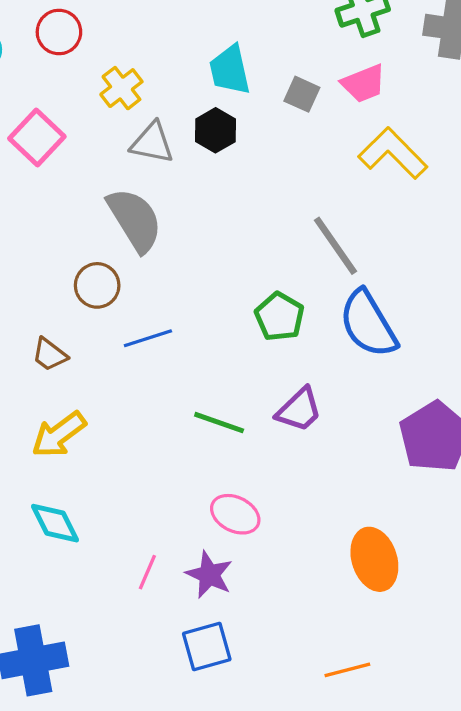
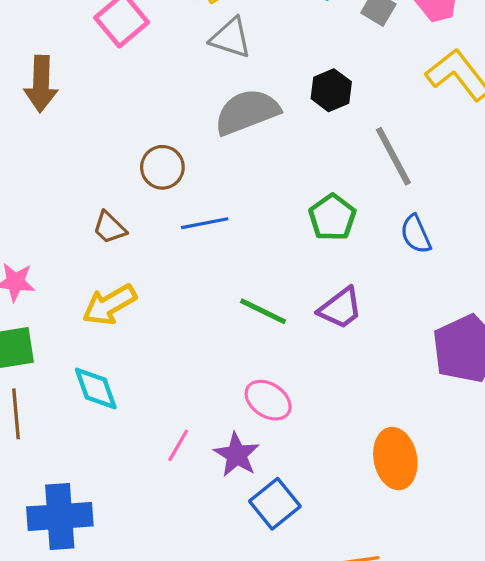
black hexagon: (215, 130) -> (331, 90), moved
gray semicircle: (135, 220) -> (247, 112), moved, turned -86
blue semicircle: (368, 324) -> (416, 234), size x0.6
blue square: (207, 647) -> (275, 504), moved, turned -30

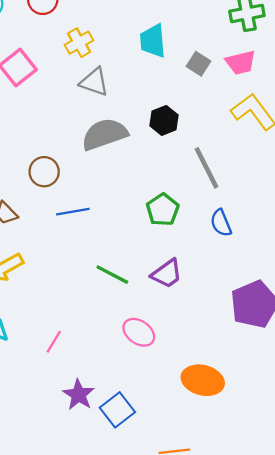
pink ellipse: (268, 400) -> (139, 332), moved
pink line: (178, 445) -> (54, 342), moved
purple star: (237, 455) -> (79, 395), moved
orange ellipse: (395, 459) -> (203, 380), turned -66

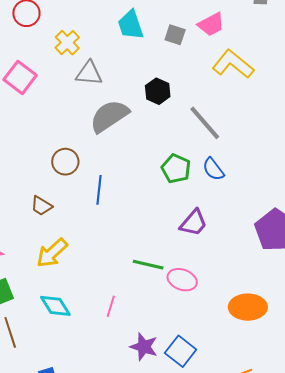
blue line: (73, 212) -> (99, 190), turned -60
blue semicircle: (221, 223) -> (213, 169), moved
green line: (112, 275) -> (148, 265), moved

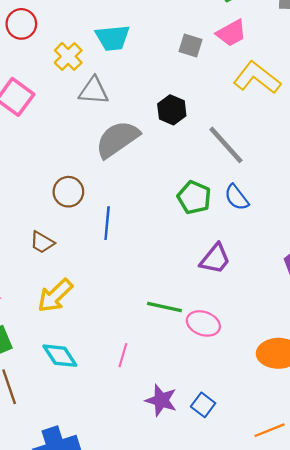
cyan trapezoid: (131, 25) -> (113, 38), moved, turned -76
blue square: (181, 351) -> (203, 405), size x0.7

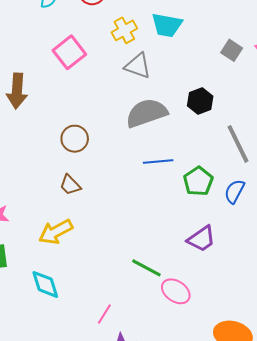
brown circle: (68, 192) -> (75, 139), moved
blue semicircle: (237, 197) -> (234, 191), turned 50
blue line: (107, 223) -> (158, 161), moved, turned 64
brown trapezoid: (42, 242) -> (70, 185), moved
pink line: (123, 355) -> (104, 314), moved

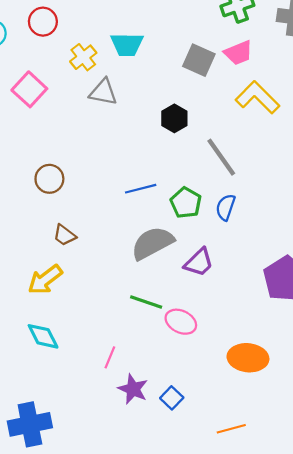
gray square: (232, 50) -> (199, 60), size x1.4
gray semicircle: (147, 113) -> (152, 243), moved
brown trapezoid: (70, 185) -> (64, 235), moved

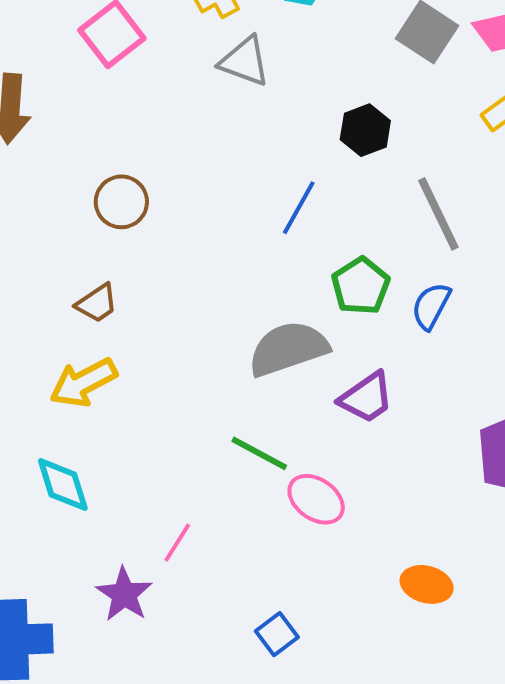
blue line: (141, 189) -> (299, 208), moved, turned -56
brown trapezoid: (64, 235) -> (97, 303), moved, turned -80
orange ellipse: (248, 358) -> (427, 584), size x0.7
purple star: (133, 389) -> (124, 594), moved

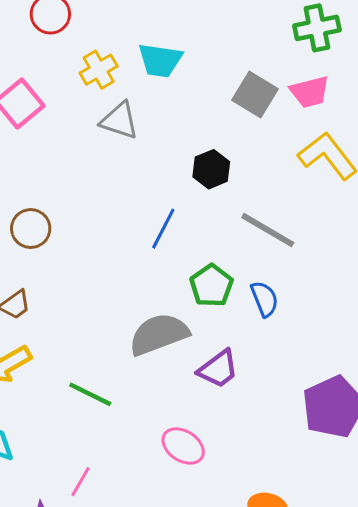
gray line: (438, 214) -> (268, 230), turned -32
blue semicircle: (431, 306) -> (264, 299), turned 132
green line: (259, 453) -> (90, 394), moved

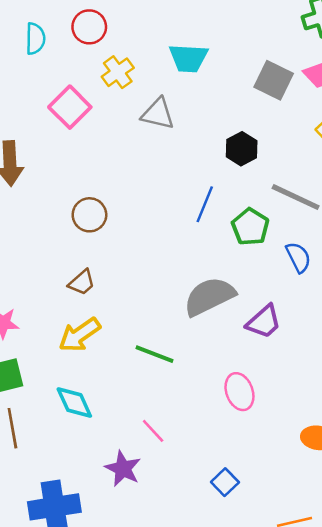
yellow cross: (99, 70) -> (118, 72), moved
green pentagon: (211, 286) -> (250, 227), moved
pink ellipse: (183, 446) -> (239, 392), turned 42
pink line: (80, 482) -> (153, 431), turned -68

